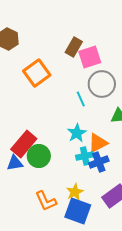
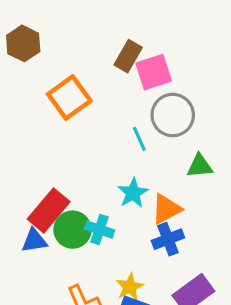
cyan cross: (85, 156) -> (100, 230), moved, turned 30

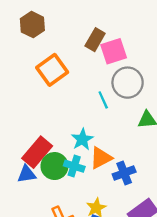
brown hexagon: (23, 43) -> (32, 25), moved
cyan star: (133, 193) -> (82, 139), moved
orange triangle: (166, 209) -> (101, 158), moved

